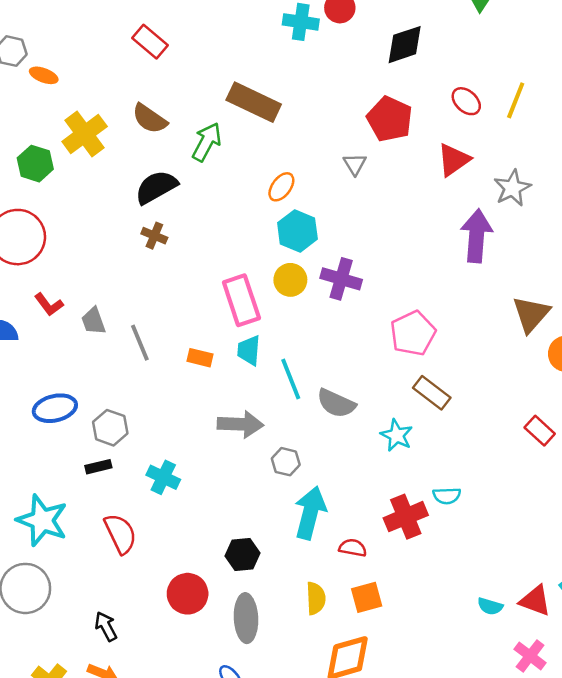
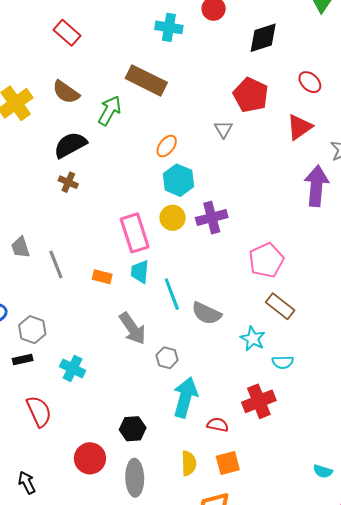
cyan cross: (301, 22) -> (169, 27), moved
purple cross: (341, 279) -> (212, 218), turned -32
gray arrow: (240, 424) -> (132, 328), turned 52
cyan semicircle: (447, 496) -> (283, 362), moved

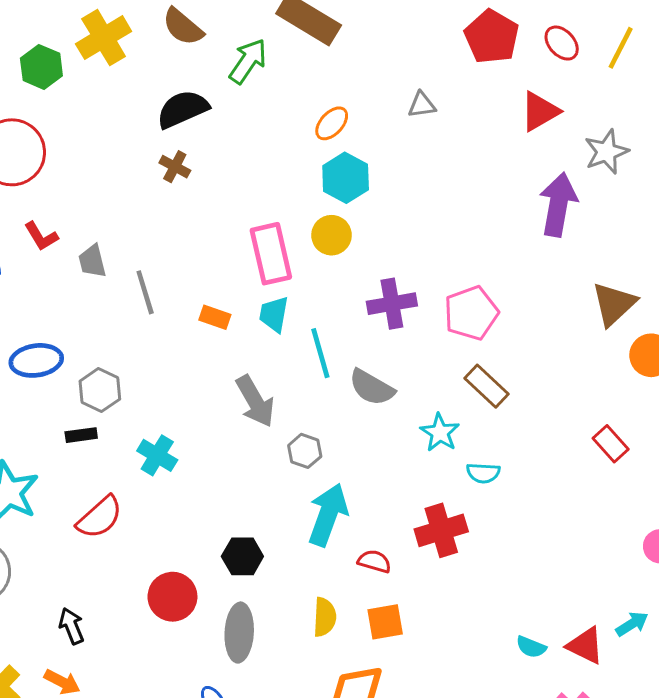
red pentagon: (251, 95) -> (492, 37), moved
gray triangle: (223, 129) -> (422, 105), turned 48
purple cross: (212, 218) -> (392, 304), moved
red semicircle: (39, 411) -> (100, 517), turned 68

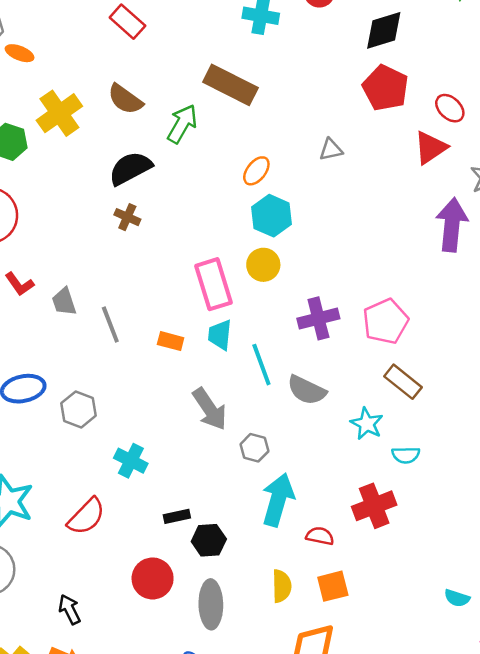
red ellipse: (562, 43) -> (450, 108), moved
black rectangle: (81, 435) -> (177, 516), moved

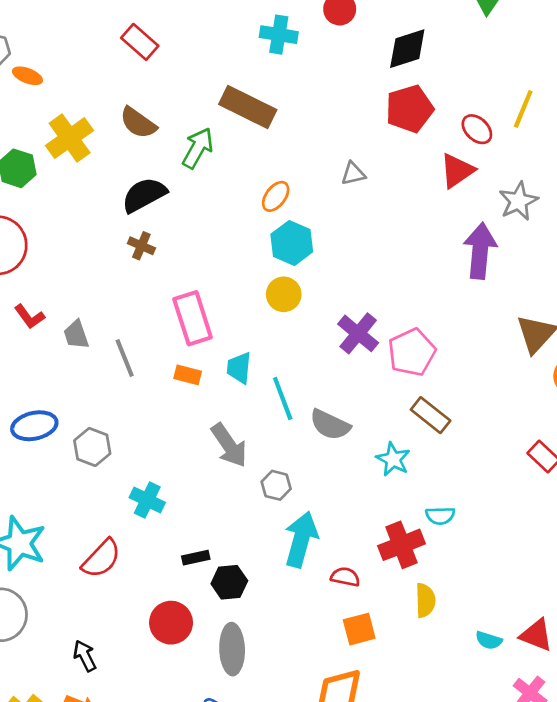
red pentagon: (385, 88) -> (409, 109), turned 30
pink rectangle: (214, 284) -> (193, 318), moved
purple cross: (318, 318) -> (358, 333), moved, turned -36
cyan semicircle: (406, 455) -> (440, 516), moved
yellow semicircle: (282, 586) -> (425, 600), moved

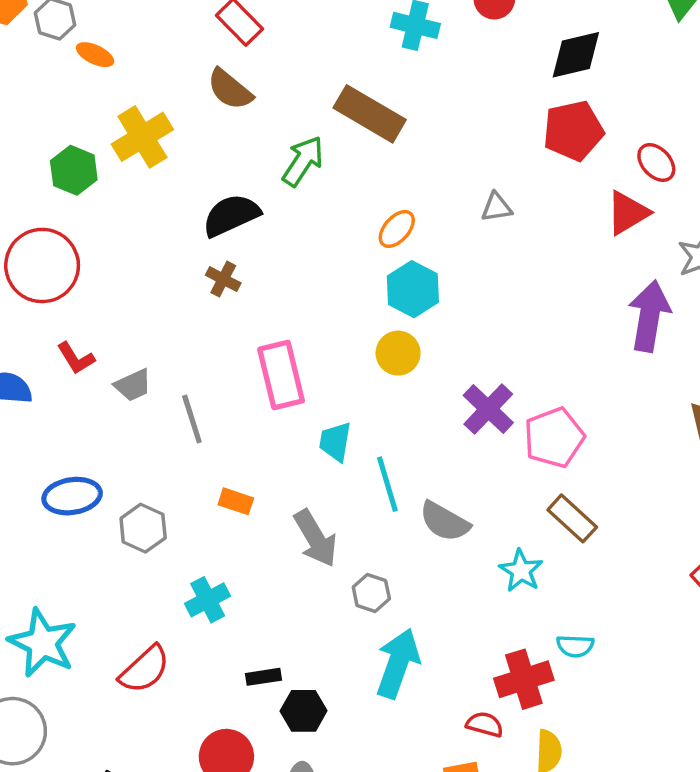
brown semicircle: (138, 123) -> (230, 89), moved
gray trapezoid: (76, 335) -> (133, 385), turned -100
orange rectangle: (188, 375) -> (236, 501), moved
cyan cross: (147, 500) -> (208, 600), turned 32
red semicircle: (345, 577) -> (485, 724), moved

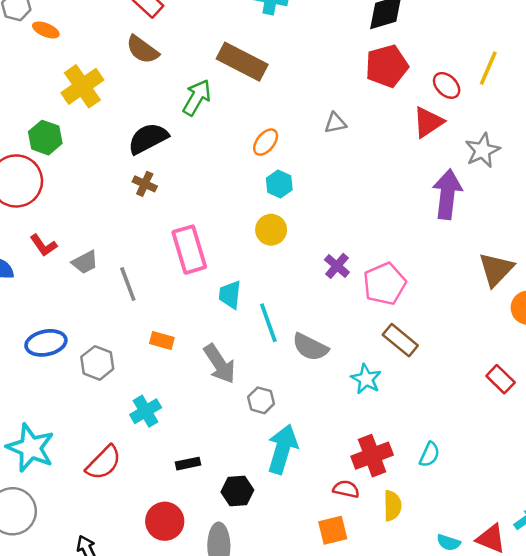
green hexagon: (74, 170) -> (45, 138), moved
cyan hexagon: (413, 289) -> (279, 184), size x0.7
purple cross: (488, 409) -> (337, 266), size x0.7
cyan semicircle: (575, 646) -> (429, 454), moved, turned -65
black hexagon: (304, 711) -> (237, 491), moved

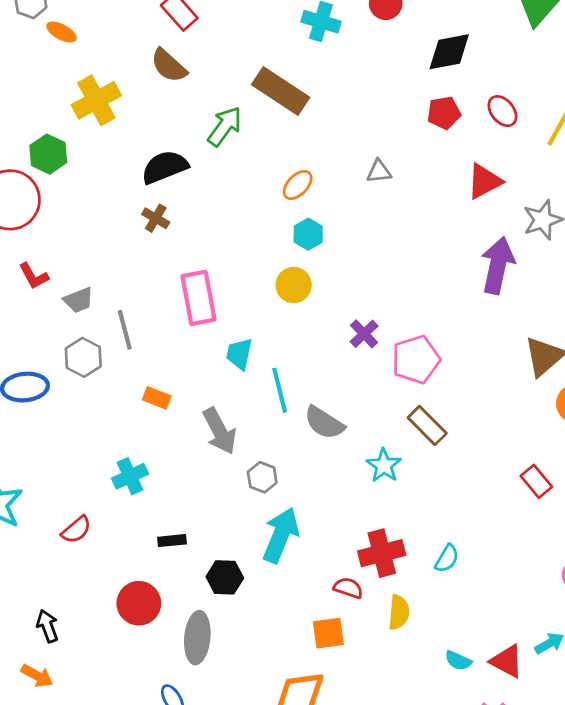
red pentagon: (387, 66) -> (444, 113), size x0.7
red ellipse: (447, 85) -> (502, 111), moved
gray hexagon: (97, 363) -> (83, 357), moved
red semicircle: (104, 463) -> (76, 530), size x0.7

